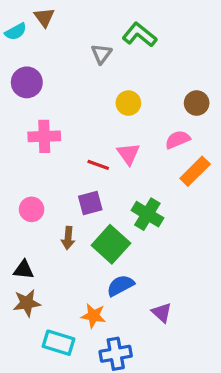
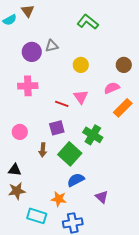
gray triangle: (101, 54) -> (52, 46), moved, turned 40
purple circle: (27, 82) -> (32, 52), moved

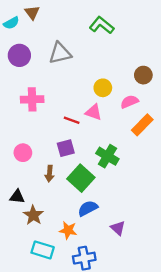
gray triangle: (52, 46) -> (60, 53), size x1.5
purple circle: (32, 52) -> (19, 55), moved
yellow circle: (81, 65) -> (103, 88), moved
pink triangle: (81, 97) -> (94, 112), turned -35
brown star: (17, 191) -> (33, 215), moved, turned -30

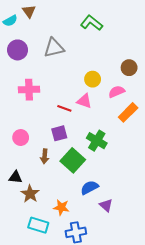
blue semicircle: (88, 208) -> (89, 188), moved

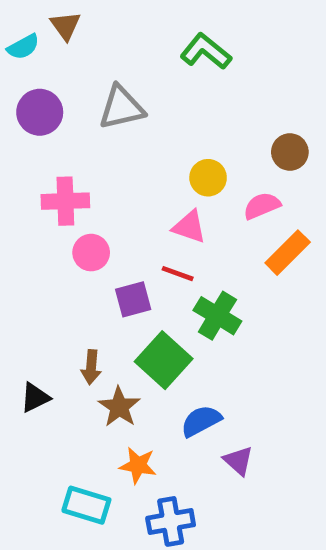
red line: (64, 108) -> (178, 274), moved
pink circle: (21, 138) -> (91, 253), moved
brown arrow: (45, 156) -> (91, 367), moved
black triangle: (15, 177) -> (35, 398), turned -32
brown star: (30, 194) -> (119, 407), moved

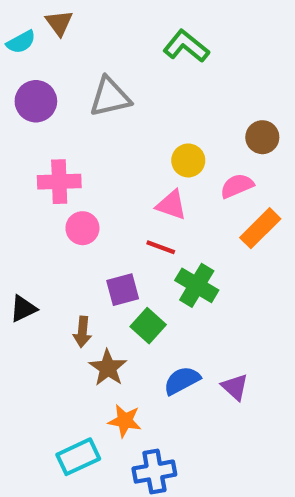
purple square: (133, 299) -> (123, 290), moved
green square: (164, 360) -> (148, 326), size x0.7
black triangle: (35, 398) -> (23, 309), moved
purple triangle: (238, 461) -> (235, 387), moved
cyan rectangle: (86, 505) -> (78, 457), turned -42

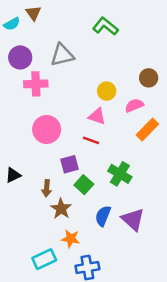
pink cross: (59, 182) -> (36, 84), moved
pink circle: (82, 228) -> (47, 129), size x1.5
green cross: (197, 285) -> (120, 174), moved
blue semicircle: (182, 381) -> (103, 216), turned -40
purple triangle: (235, 387) -> (133, 219), size x1.5

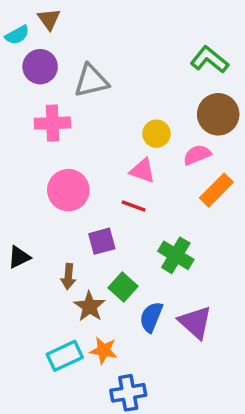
green L-shape: (105, 26) -> (209, 60), moved
purple circle: (20, 57) -> (40, 67), moved
brown circle: (149, 78) -> (218, 114), size x1.5
green square: (84, 185) -> (123, 287), moved
cyan rectangle: (44, 259) -> (65, 356), moved

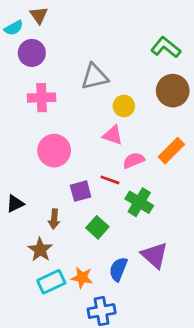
gray triangle: (91, 81) -> (95, 77), moved
pink semicircle: (197, 155) -> (134, 160), moved
red line: (134, 206) -> (110, 180), moved
brown star: (89, 306) -> (40, 250), moved
blue semicircle: (151, 317) -> (118, 269), moved

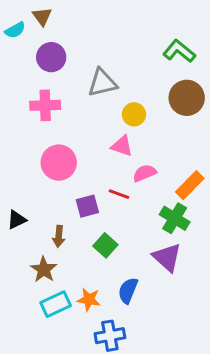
purple circle: (32, 53) -> (51, 57), moved
orange rectangle: (171, 151) -> (190, 185), moved
green cross: (139, 202) -> (175, 218), moved
purple triangle: (155, 255) -> (167, 257), moved

